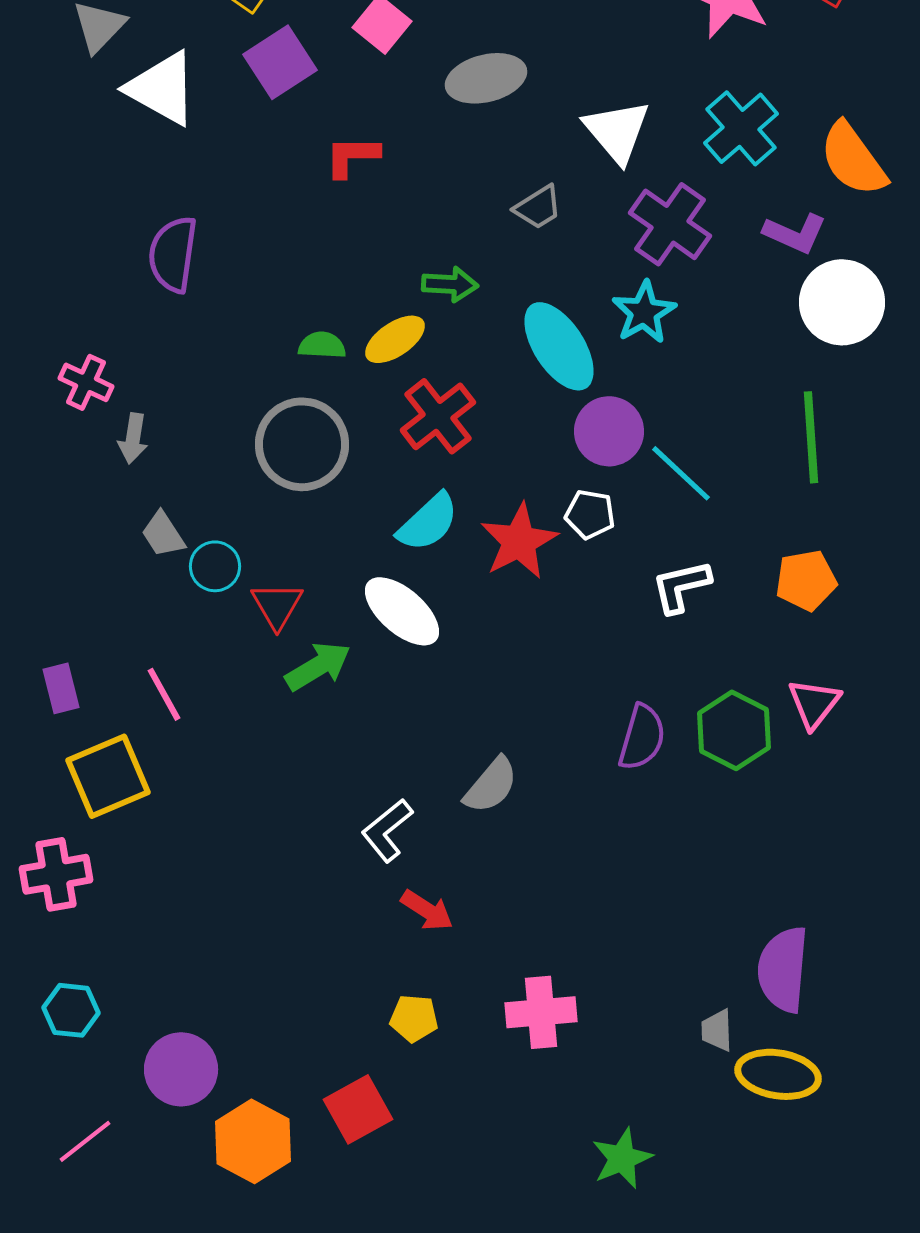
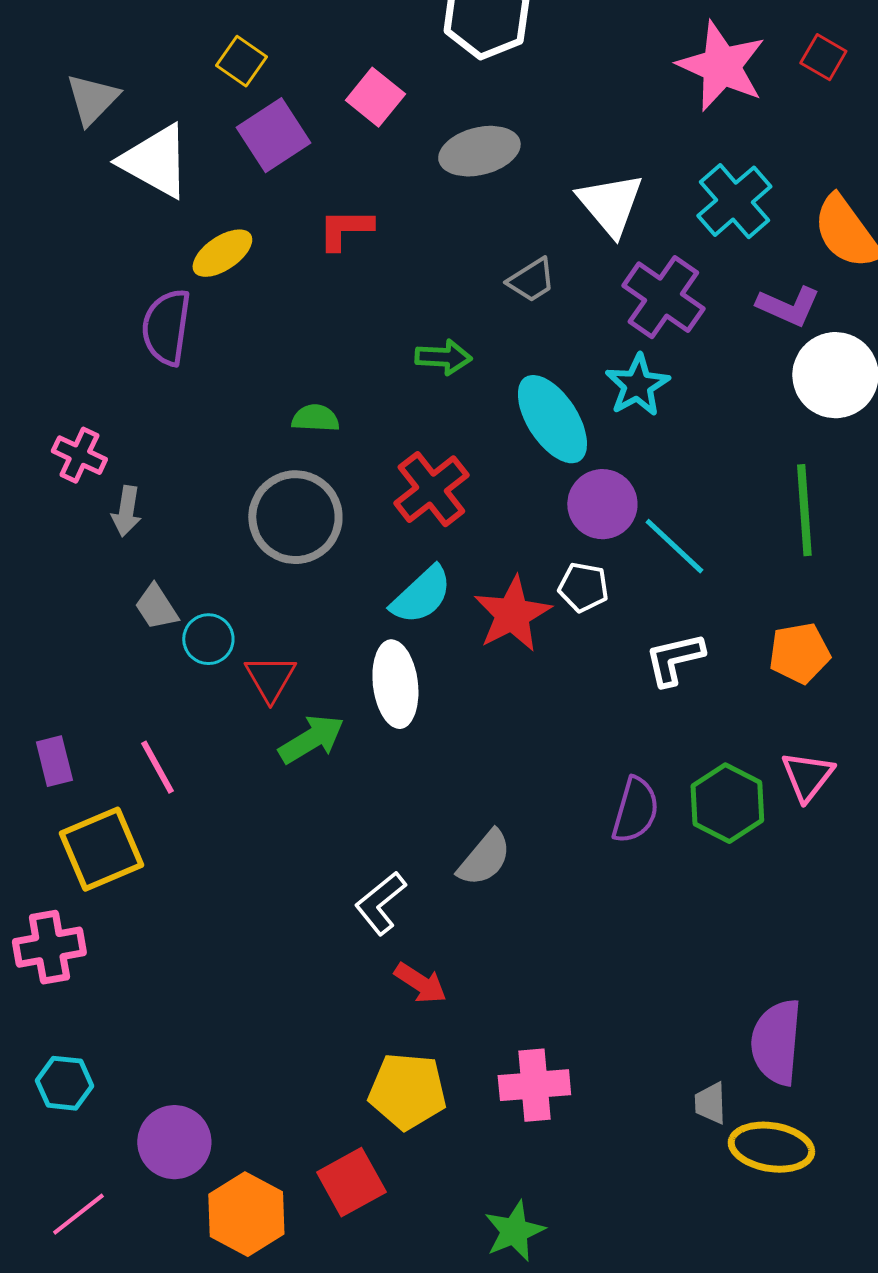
yellow ellipse: (395, 339) -> (222, 253), moved
white ellipse: (402, 611) -> (395, 684), turned 42
yellow pentagon: (414, 1018) -> (407, 1091), size x1.6
green star: (622, 1158) -> (514, 1231), moved

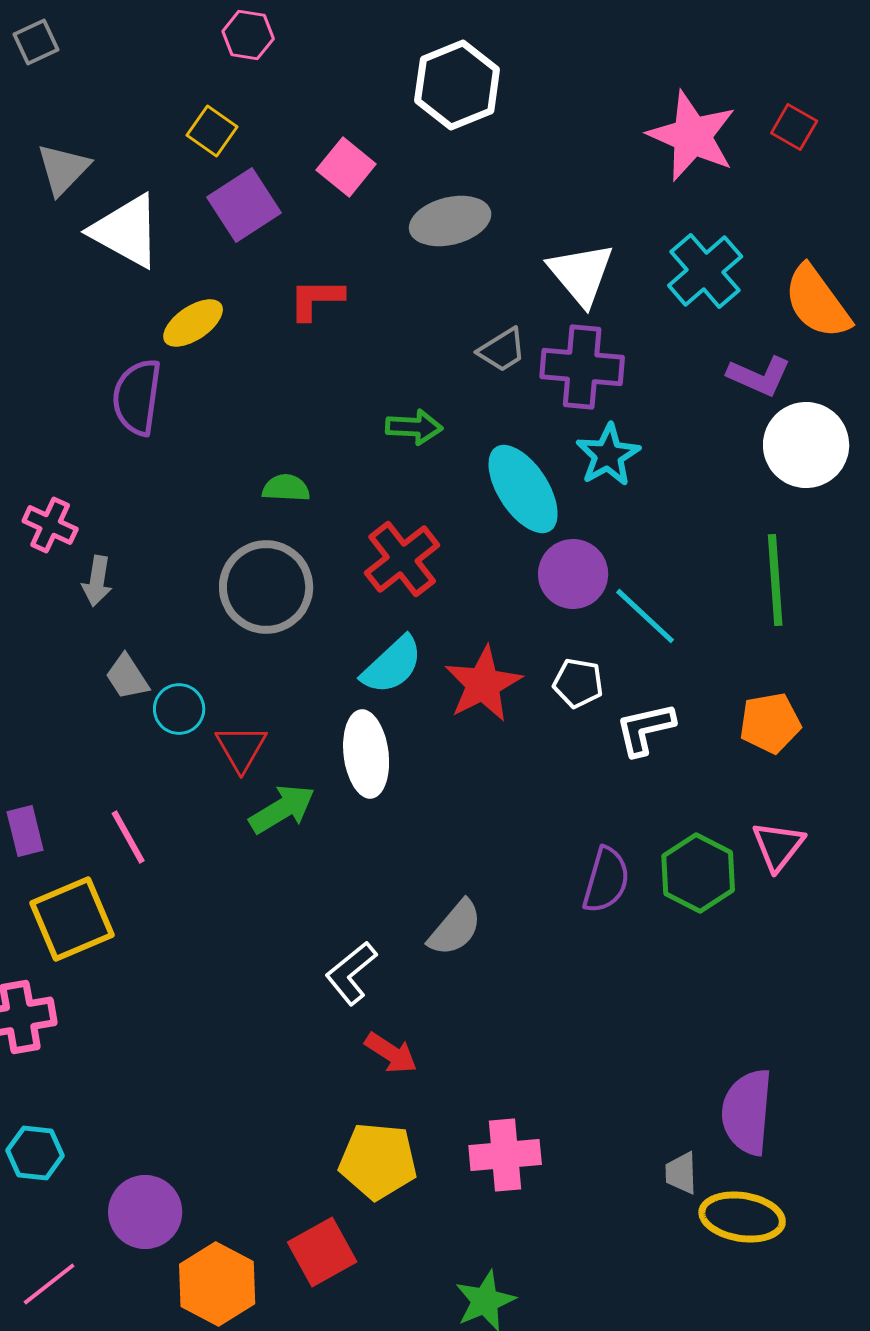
purple cross: (663, 297) -> (582, 367), moved, turned -30
white pentagon: (583, 587) -> (578, 683), moved

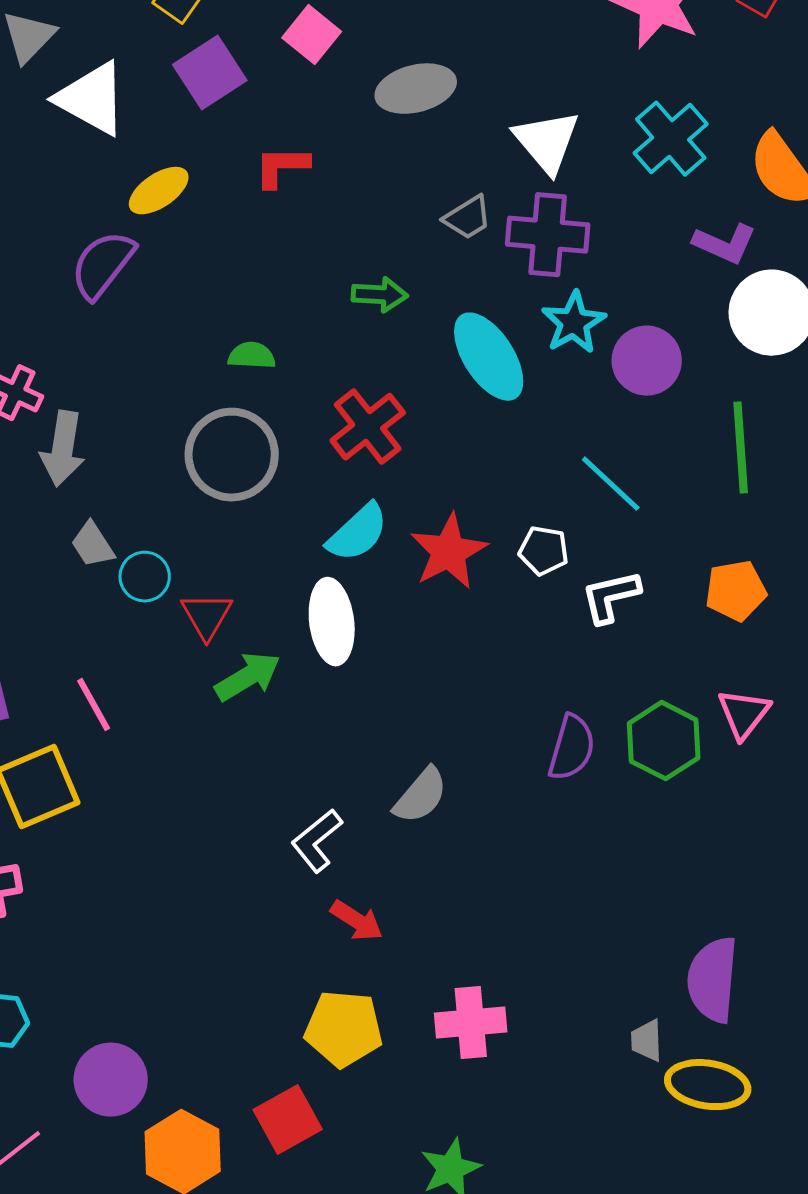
purple semicircle: (137, 397) -> (103, 265), turned 30
purple circle: (573, 574) -> (647, 361), moved
gray arrow: (97, 581) -> (63, 449), size x1.5

